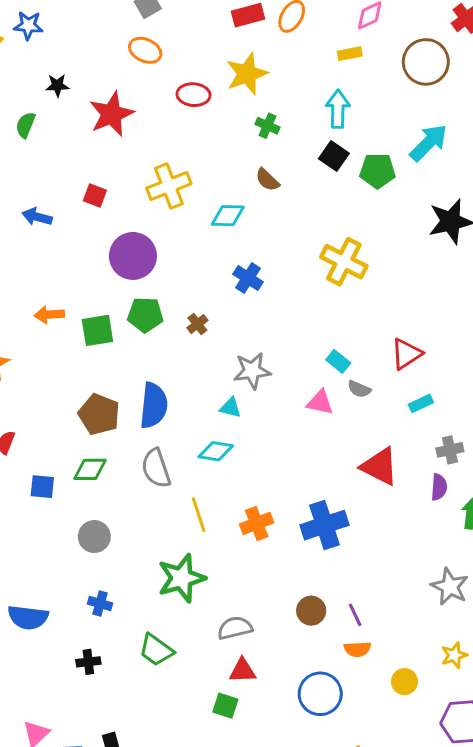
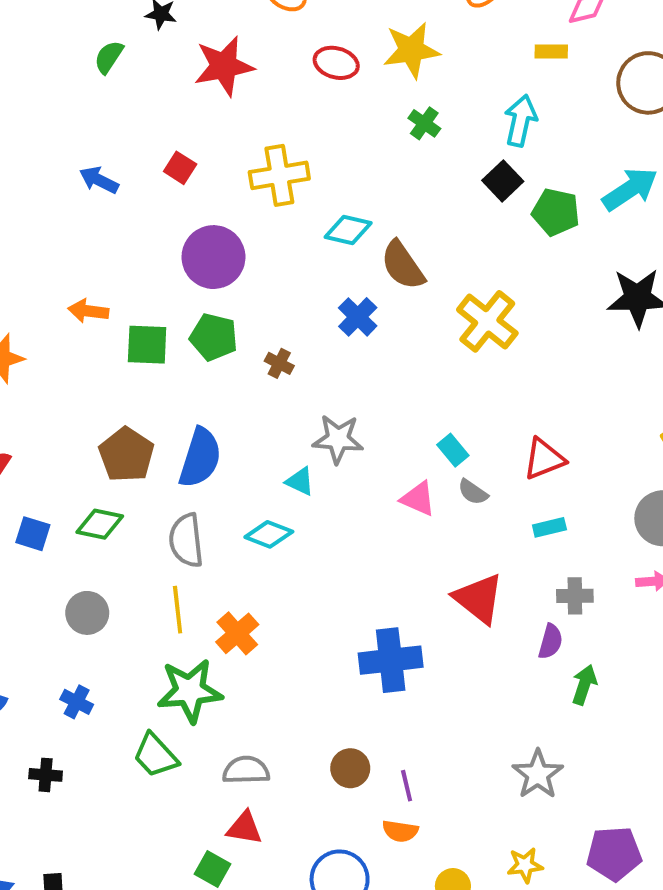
brown semicircle: (267, 180) -> (403, 265), moved, size x1.5
brown cross: (197, 324) -> (279, 363), turned -36
yellow line: (199, 515) -> (178, 610), moved
orange cross: (257, 523) -> (237, 633), moved, turned -32
green trapezoid: (156, 650) -> (155, 755), moved

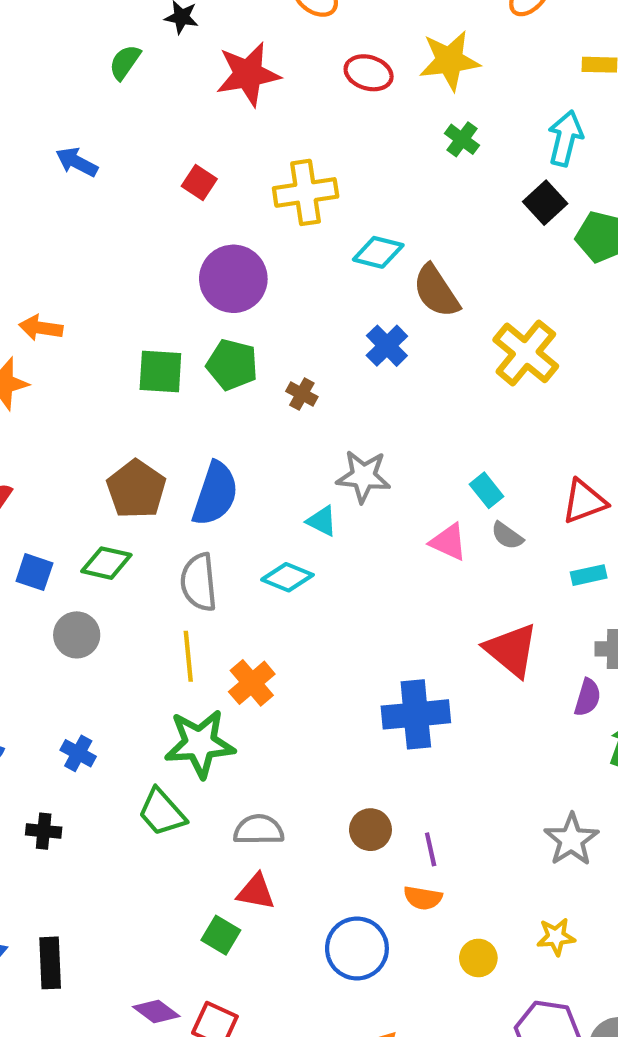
blue arrow: (99, 180) -> (77, 162), moved
orange arrow: (88, 311) -> (41, 328), moved
gray circle: (87, 613) -> (77, 635), moved

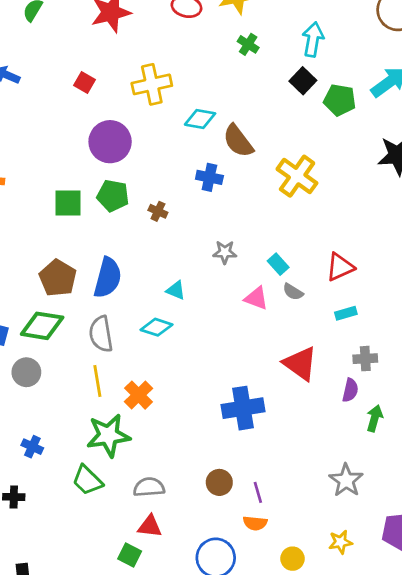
blue cross: (387, 346) -> (209, 177), turned -30
gray star: (363, 476) -> (225, 252), moved, size x0.7
green diamond: (106, 563) -> (42, 326), size x1.4

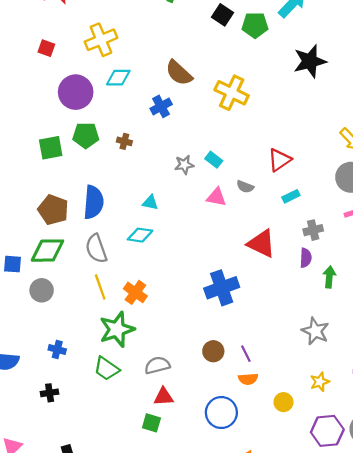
cyan diamond: (200, 119) -> (118, 78), moved
blue cross: (209, 177) -> (161, 106), turned -30
cyan rectangle: (278, 264) -> (214, 160), moved

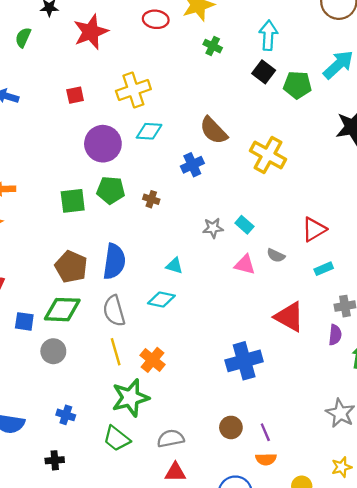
red square: (46, 48) -> (75, 95), turned -35

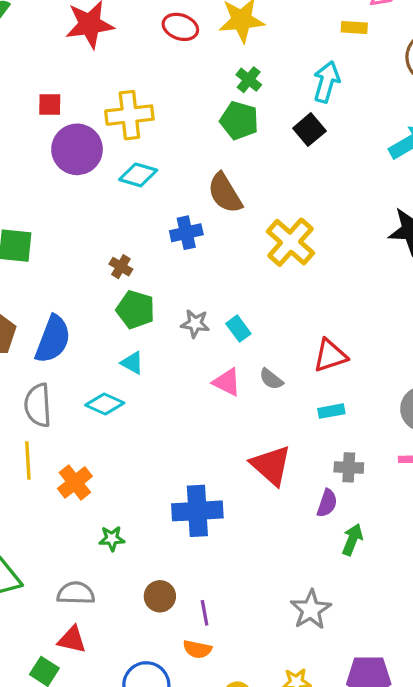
green pentagon: (297, 85) -> (239, 120), moved
purple circle: (103, 144) -> (77, 149), moved
green pentagon: (111, 190) -> (135, 310), moved
green star: (130, 398) -> (112, 538), moved, size x0.5

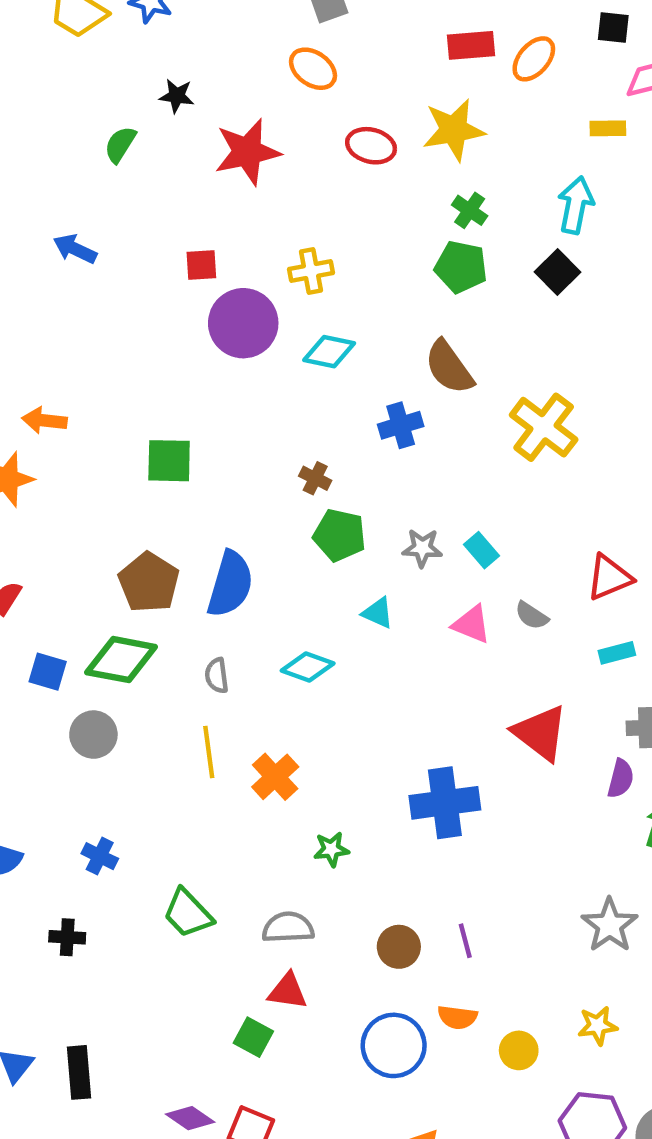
yellow cross: (129, 115) -> (311, 271), size x0.7
cyan triangle: (132, 363) -> (378, 613), moved
gray semicircle: (38, 405) -> (217, 676), size x0.6
brown circle: (160, 596) -> (399, 947), moved
orange semicircle: (197, 649) -> (457, 1017), moved

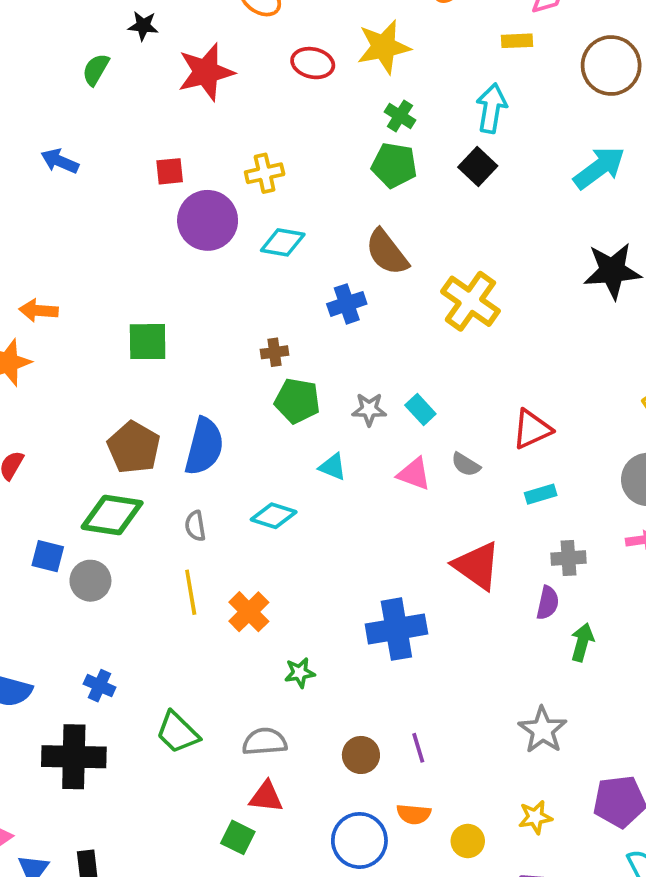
brown cross: (315, 478) -> (274, 352), turned -32
blue square: (48, 672) -> (48, 556), moved
black cross: (67, 937) -> (74, 757), size x2.0

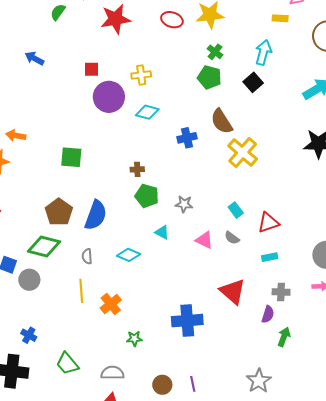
brown semicircle: (387, 252) -> (222, 121), moved
blue cross: (347, 304) -> (187, 138), moved
cyan rectangle: (420, 410) -> (236, 210), moved

